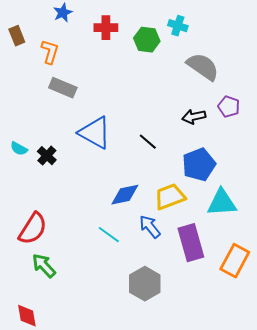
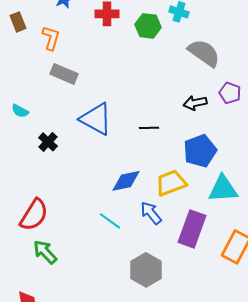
black line: (148, 142) -> (149, 128), turned -42
cyan semicircle: (19, 149) -> (20, 111), moved
purple rectangle: (191, 243) -> (192, 229), turned 36

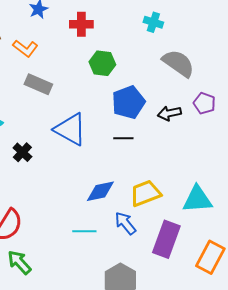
green hexagon: (148, 26) -> (102, 63), moved
orange L-shape: (51, 38) -> (25, 48), turned 110
blue pentagon: (200, 151) -> (128, 102), moved
cyan line: (110, 221) -> (84, 231), turned -35

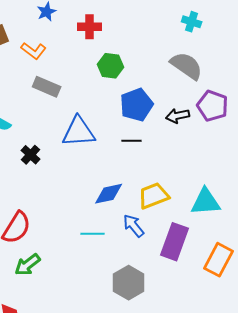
cyan cross: (153, 22) -> (192, 22), moved
purple pentagon: (204, 103) -> (213, 106), size x1.4
blue triangle: (70, 129) -> (79, 132), turned -33
green arrow: (19, 262) -> (28, 265), turned -84

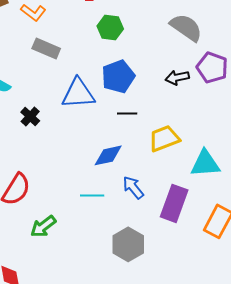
blue pentagon: (137, 105) -> (118, 76), moved
black line: (132, 141) -> (127, 113), moved
yellow trapezoid: (154, 196) -> (164, 138), moved
green arrow: (28, 265) -> (43, 226), moved

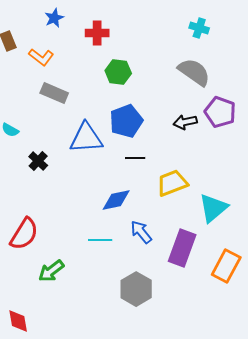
cyan triangle: (205, 163) -> (213, 208), turned -36

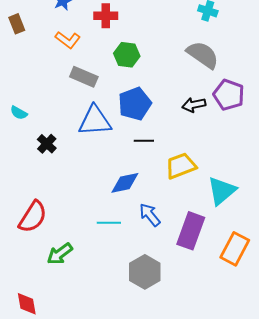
orange L-shape: (41, 57) -> (68, 40), moved
gray rectangle: (54, 93) -> (84, 77), moved

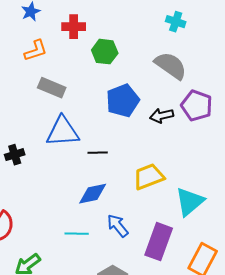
orange L-shape: (68, 40) -> (36, 51), turned -55
green hexagon: (127, 55) -> (105, 52), moved
blue pentagon: (135, 104) -> (123, 101), moved
black line: (144, 141) -> (98, 153), moved
black cross: (47, 144) -> (15, 155), turned 30

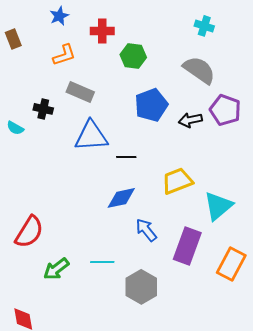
black cross: (15, 155) -> (43, 109), moved, turned 30
cyan line: (77, 234) -> (102, 262), moved

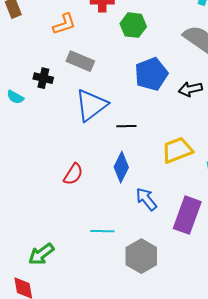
blue triangle: (91, 136) -> (91, 105), turned -33
blue diamond: (121, 198) -> (121, 167), turned -52
red semicircle: (29, 232) -> (73, 174), moved, size x0.7
green arrow: (56, 269) -> (41, 254), moved

